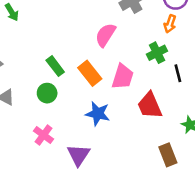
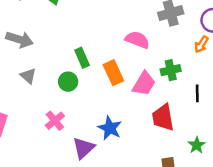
pink semicircle: (105, 35) -> (137, 40), turned 65
green cross: (157, 53) -> (171, 70), moved
blue star: (98, 114) -> (110, 128), moved

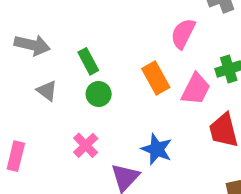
pink semicircle: (137, 40) -> (183, 34), turned -80
green rectangle: (82, 58) -> (88, 61), moved

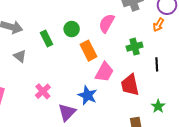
pink trapezoid: (196, 89) -> (104, 72), moved
green circle: (99, 94) -> (72, 29), moved

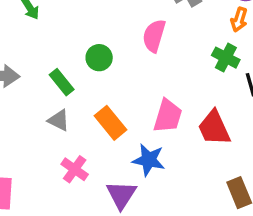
green cross: (135, 47) -> (226, 58), moved, turned -35
orange rectangle: (88, 51) -> (111, 123), moved
gray triangle: (20, 56) -> (59, 120), moved

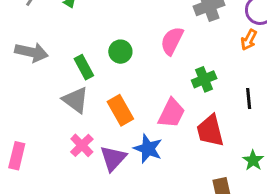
green cross: (226, 58) -> (204, 79), moved, turned 30
gray triangle: (59, 120) -> (76, 100), size x1.4
purple triangle: (121, 195) -> (113, 158), moved

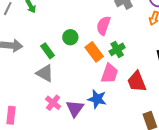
green cross: (204, 79) -> (117, 49), moved
orange rectangle: (120, 110) -> (94, 52), moved

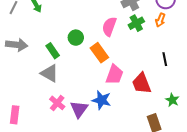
green cross: (117, 49) -> (136, 23), moved

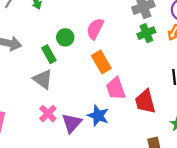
pink semicircle: (109, 27) -> (95, 29), moved
green circle: (76, 38) -> (65, 37), moved
pink trapezoid: (114, 75) -> (116, 88), turned 135

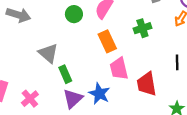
green cross: (146, 33) -> (142, 28), moved
green rectangle: (49, 54) -> (65, 74), moved
pink cross: (48, 114) -> (30, 99), moved

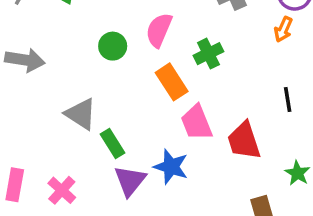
green cross: (142, 28) -> (208, 54), moved

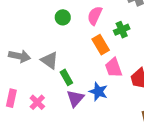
green circle: (113, 46) -> (63, 17), moved
gray arrow: (25, 60) -> (20, 56), moved

